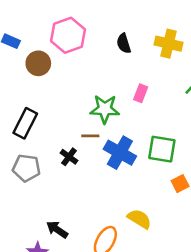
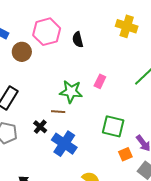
black semicircle: (124, 43) -> (78, 40), moved
yellow cross: (169, 44) -> (127, 26), moved
blue cross: (120, 153) -> (64, 144), moved

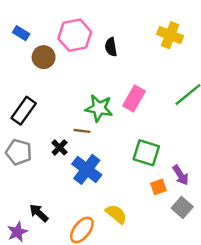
pink rectangle: (100, 81) -> (134, 98), size x1.5

